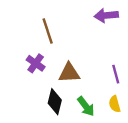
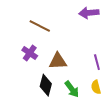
brown line: (48, 31) -> (40, 26), turned -45

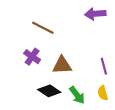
black diamond: (46, 85) -> (49, 91), turned -70

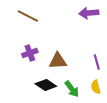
brown line: (43, 28) -> (28, 16), moved
purple cross: (32, 57) -> (30, 53), turned 35

